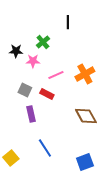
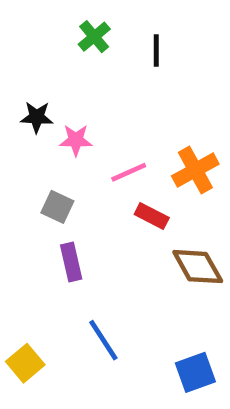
green cross: (43, 42) -> (94, 37), moved
red rectangle: (47, 94) -> (152, 216), moved

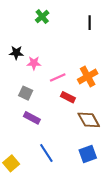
black line: (156, 50) -> (90, 23), moved
purple rectangle: (71, 262) -> (32, 118), turned -49
blue square: (195, 372) -> (88, 154), moved

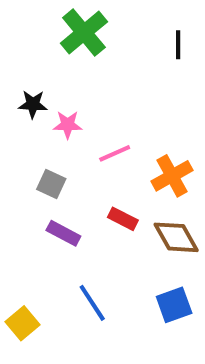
green cross: (42, 17) -> (84, 33), size x1.6
orange cross: (88, 76) -> (172, 176), moved
red rectangle: (68, 97) -> (123, 219), moved

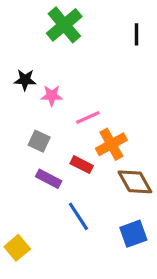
orange cross: (172, 176) -> (111, 144), moved
red rectangle: (123, 219) -> (82, 165), moved
blue line: (92, 303) -> (78, 216), moved

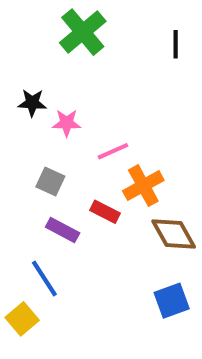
blue line: (78, 216) -> (44, 278), moved

